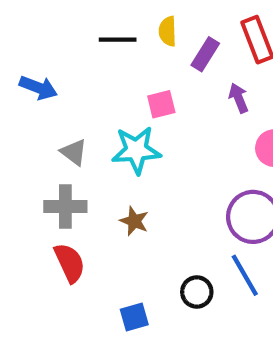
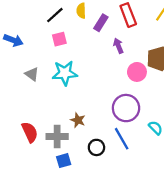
black line: (118, 40) -> (55, 15), turned -42
pink square: (161, 104) -> (59, 39), moved
gray cross: (65, 206) -> (57, 136), moved
brown star: (134, 221) -> (78, 120), moved

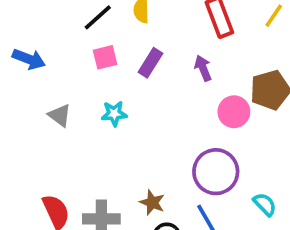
purple rectangle: (101, 23) -> (150, 63), moved
cyan star: (65, 73) -> (114, 114), size x0.6
brown star: (78, 120) -> (152, 203), moved

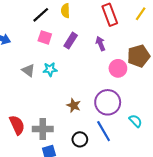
pink square: (105, 57) -> (45, 37), turned 32
gray triangle: (60, 115) -> (28, 70), moved
brown star: (152, 203) -> (74, 105), moved

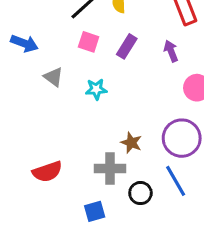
gray triangle: (28, 70) -> (53, 77), moved
red semicircle: (17, 125) -> (47, 172), turned 96
gray cross: (43, 129) -> (110, 169), moved

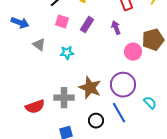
brown star: (131, 143) -> (90, 88), size x1.6
gray cross: (110, 169) -> (64, 98), moved

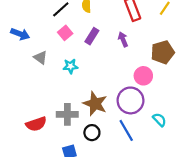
pink square: (62, 22) -> (65, 33), turned 32
pink circle: (133, 52) -> (143, 76), moved
black circle: (96, 121) -> (92, 133), moved

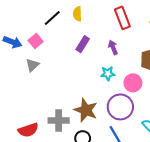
pink square: (65, 33) -> (36, 41), moved
gray triangle: (40, 58) -> (32, 65), turned 40
cyan star: (70, 66) -> (108, 73), moved

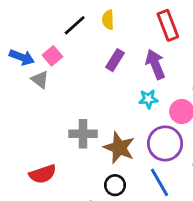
purple arrow: (113, 47) -> (155, 64), size x1.5
gray triangle: (32, 65) -> (40, 80), moved, turned -40
gray cross: (59, 121) -> (83, 134), moved

